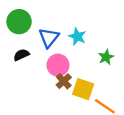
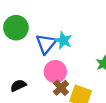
cyan star: (77, 37) -> (63, 40), moved
black semicircle: (21, 55) -> (18, 85), moved

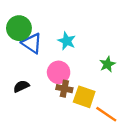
blue triangle: (46, 44) -> (32, 43), moved, turned -35
brown cross: (61, 88) -> (64, 89), turned -35

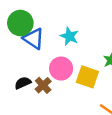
brown cross: (64, 89) -> (43, 85), moved, turned 35
yellow square: (84, 97) -> (87, 77), moved

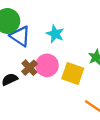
brown cross: (43, 85) -> (29, 68), moved

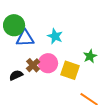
blue triangle: (20, 36) -> (25, 38), turned -36

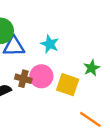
brown cross: (33, 65) -> (23, 79), turned -32

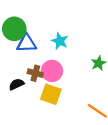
yellow square: (68, 85) -> (51, 94), moved

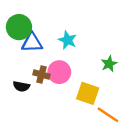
black semicircle: (16, 84) -> (21, 86), turned -144
yellow square: (51, 94) -> (88, 93), moved

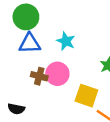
green circle: (19, 27) -> (26, 17), moved
black semicircle: (21, 86) -> (16, 109), moved

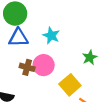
yellow square: (86, 96) -> (70, 85), turned 30

